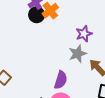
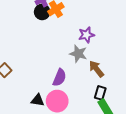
gray star: (78, 54) -> (78, 54), turned 30

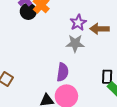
brown arrow: (96, 69) -> (99, 29), moved, turned -36

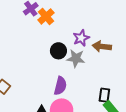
black circle: (28, 11) -> (58, 51), moved

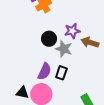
black rectangle: (104, 95) -> (61, 73), moved

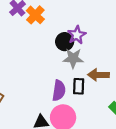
black circle: (49, 39) -> (65, 42), moved
brown arrow: (90, 42) -> (98, 75), moved

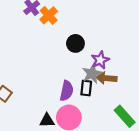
purple star: (77, 35) -> (100, 60), moved
gray star: (73, 58) -> (92, 74), moved, turned -30

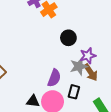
brown arrow: (106, 78) -> (91, 72), turned -138
black rectangle: (86, 88) -> (74, 92), moved

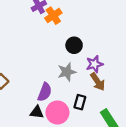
gray star: (79, 66) -> (67, 72), moved
purple semicircle: (54, 78) -> (45, 92), moved

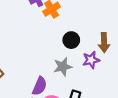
brown arrow: (98, 82) -> (104, 43), moved, turned 30

